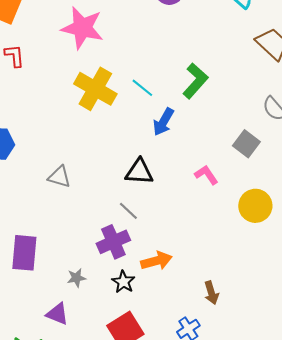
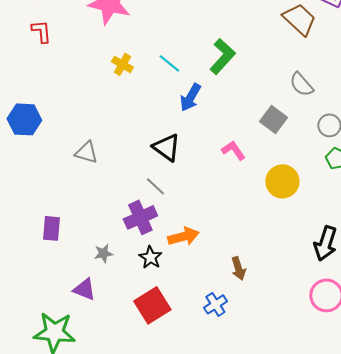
yellow cross: (95, 89) -> (122, 64), size x0.5
black triangle: (139, 172) -> (166, 147), turned 32
purple rectangle: (24, 253) -> (51, 228), size x0.7

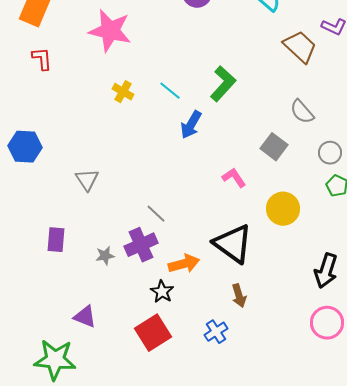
black triangle: (166, 147) -> (233, 244), moved, size x1.4
gray triangle: (86, 152) -> (87, 180), turned 40
purple rectangle: (51, 228) -> (56, 240), moved
gray star: (103, 253) -> (105, 256), moved
black star: (150, 257) -> (162, 292), moved

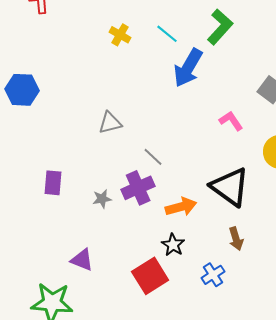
blue arrow: (191, 125) -> (188, 68), size x1.4
gray triangle: (87, 180) -> (110, 123), moved, turned 50
black star: (162, 292) -> (173, 245), moved

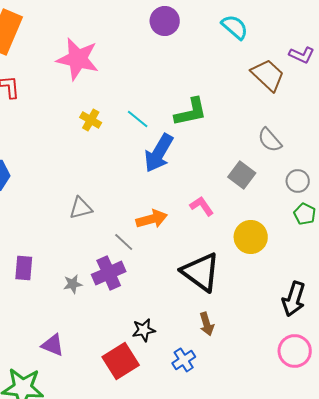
green L-shape: (220, 27) -> (191, 112), turned 36
orange arrow: (181, 207) -> (152, 219), moved
black star: (173, 245) -> (144, 330), turned 30

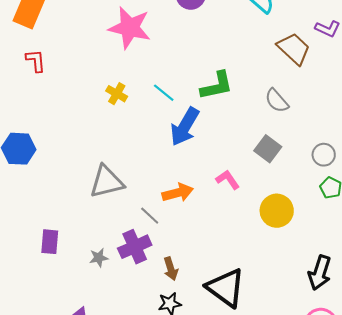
pink star: (78, 59) -> (130, 28), moved
gray semicircle: (270, 140) -> (277, 101), moved
gray triangle: (81, 208) -> (107, 182), size x1.5
black triangle: (201, 272) -> (226, 288), moved
brown arrow: (207, 324) -> (171, 269), moved

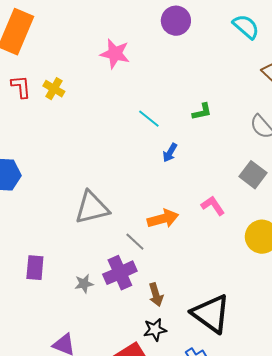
pink star: (130, 28) -> (115, 54), size x0.7
green L-shape: (217, 86) -> (202, 112), size x0.6
yellow cross: (117, 94) -> (54, 89), moved
blue arrow: (185, 127) -> (170, 153), size x0.5

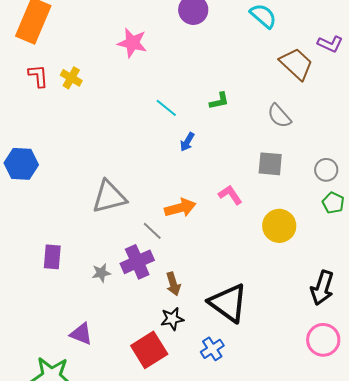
gray square: (253, 175) -> (270, 164), turned -32

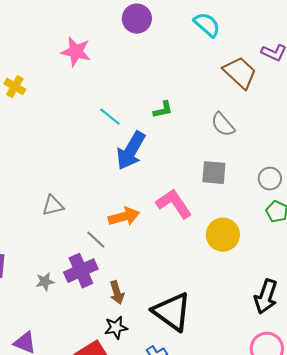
blue arrow: (187, 142) -> (131, 151), size x2.0
pink L-shape: (230, 195) -> (174, 204), size x1.5
gray triangle: (109, 197) -> (53, 206), size x0.6

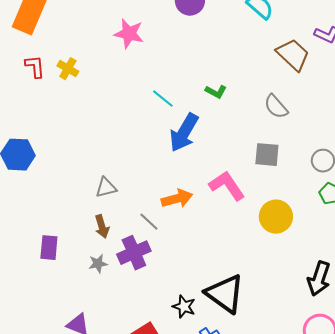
green L-shape: (163, 110) -> (216, 92), turned 40
brown arrow: (117, 293) -> (102, 227), moved
black star: (116, 328) -> (184, 307), moved, turned 30

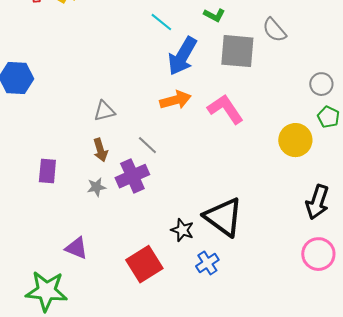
gray square: (267, 155) -> (237, 51), moved, size x1.4
orange arrow: (177, 199) -> (175, 100), moved
yellow circle: (276, 217) -> (295, 140), moved

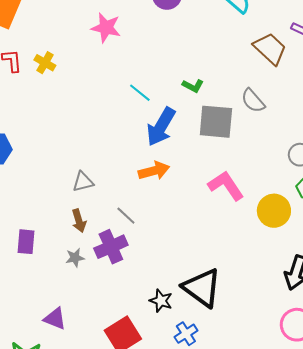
pink L-shape: (225, 109) -> (226, 186), moved

